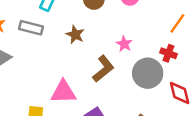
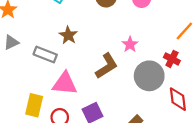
gray rectangle: (31, 28) -> (45, 55), moved
brown star: (75, 35) -> (68, 35), moved

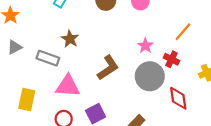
pink star: (130, 44) -> (145, 46), moved
yellow rectangle: (34, 105) -> (27, 100), moved

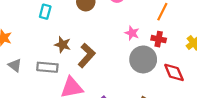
gray triangle: (15, 47) -> (15, 65), turned -40
brown L-shape: (108, 68) -> (87, 55), moved

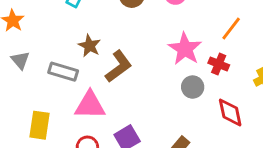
pink star: (132, 33) -> (185, 49), size x1.6
gray circle: (143, 59) -> (193, 87), size x0.6

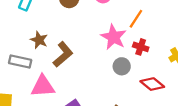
orange line: (231, 29) -> (136, 19), moved
red diamond: (230, 113) -> (152, 84), turned -35

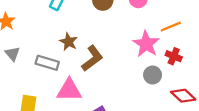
orange line: (136, 19) -> (171, 27), turned 30

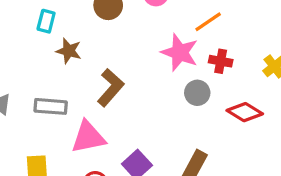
brown star: (68, 42) -> (69, 51), moved

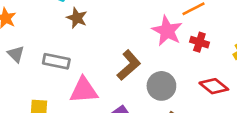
brown L-shape: (111, 88) -> (129, 65), moved
gray circle: (197, 93) -> (161, 86), moved, size x1.4

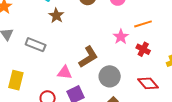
pink star: (167, 31) -> (121, 37), size x0.7
pink triangle: (84, 90) -> (65, 72), moved, size x0.7

